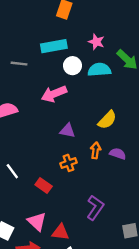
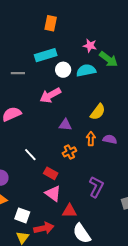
pink star: (96, 42) -> (90, 46), moved
white line: (12, 171) -> (30, 155), moved
pink triangle: (37, 221) -> (53, 193), moved

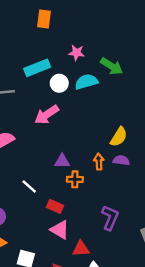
orange rectangle: (51, 23) -> (44, 19), moved
pink star: (90, 46) -> (77, 53), moved
yellow semicircle: (98, 112) -> (119, 137), moved
purple triangle: (65, 125) -> (62, 161), moved
orange cross: (69, 152) -> (75, 179), turned 32

